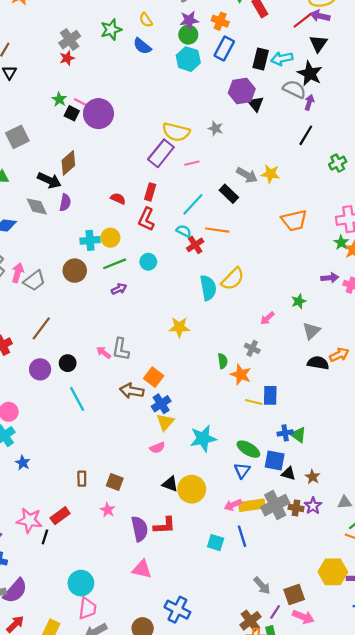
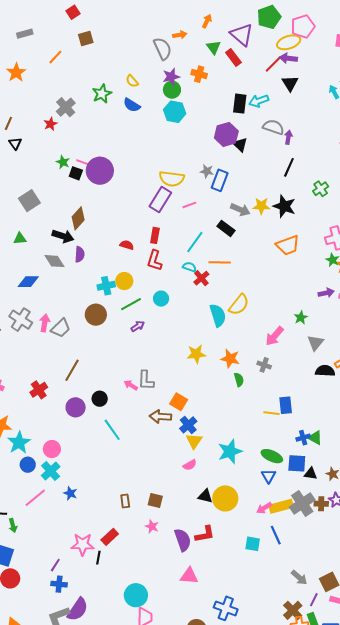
blue rectangle: (224, 48) -> (220, 180), moved
red star: (67, 58) -> (50, 124), moved
black star: (310, 74) -> (284, 206), moved
pink arrow: (267, 318) -> (275, 336), size x1.5
orange star: (241, 375) -> (230, 359), moved

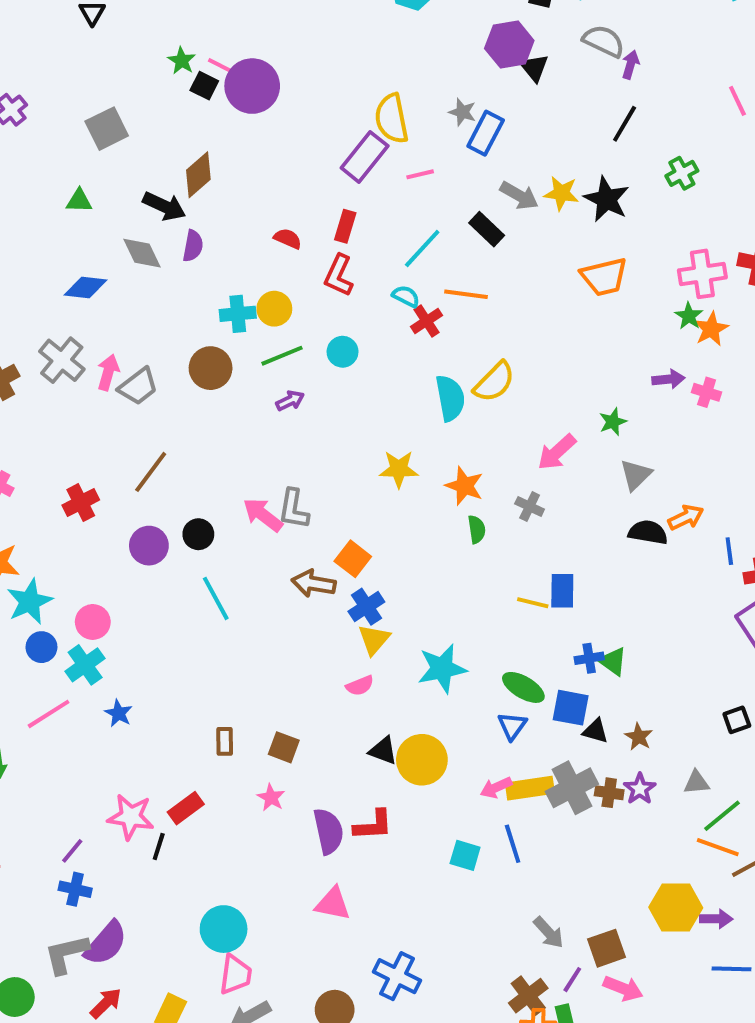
yellow semicircle: (172, 179) -> (392, 119), turned 65
pink arrow: (131, 385) -> (263, 515), size x1.5

